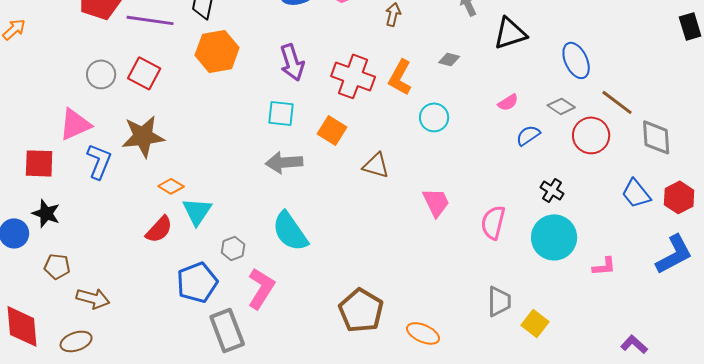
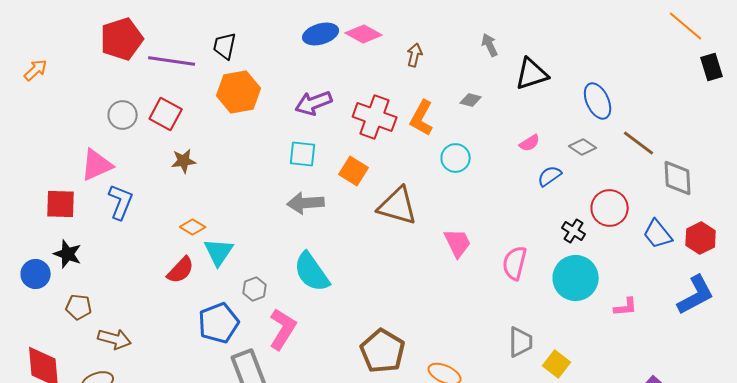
purple arrow: (292, 62) -> (314, 103), turned 87
red circle: (591, 135) -> (610, 208), moved
brown star: (143, 136) -> (184, 161), moved, size x0.6
brown triangle: (376, 165) -> (398, 206), size x1.5

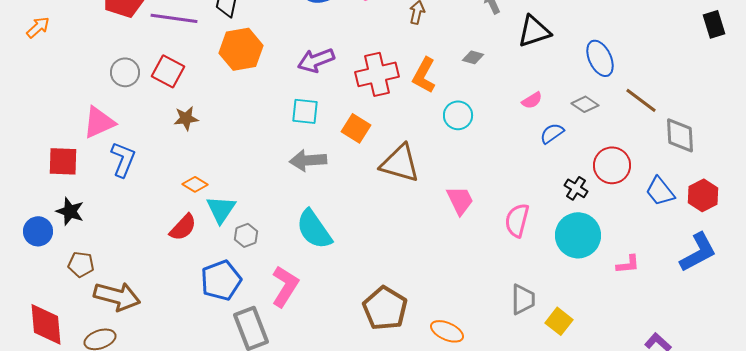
red cross: (375, 117) -> (377, 74), turned -33
gray hexagon: (255, 289) -> (246, 235), moved
brown arrow: (115, 339) -> (117, 296), size x1.4

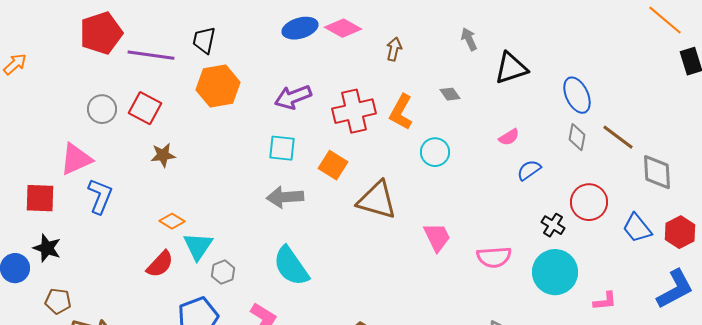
gray diamond: (473, 57) -> (450, 94), turned 40
gray diamond: (585, 104) -> (577, 137), moved, turned 68
pink semicircle: (517, 220) -> (494, 257), turned -108

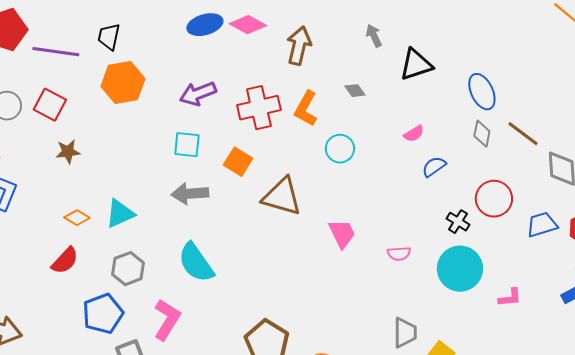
brown arrow: (394, 49) -> (299, 46), size x1.6
blue trapezoid: (637, 228) -> (542, 225), turned 112
cyan triangle: (198, 246) -> (120, 214), moved, turned 32
pink semicircle: (494, 257) -> (399, 254), size x0.7
gray hexagon: (223, 272) -> (128, 269), size x1.4

